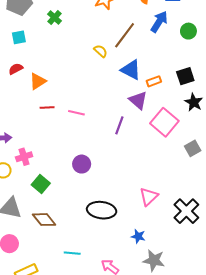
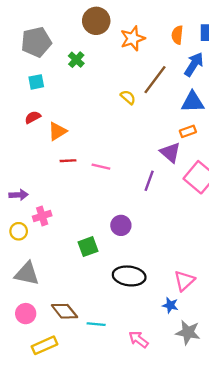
blue triangle: (131, 70) -> (193, 102), moved, turned -30
purple circle: (82, 164) -> (121, 225), moved
green square: (41, 184) -> (88, 247), moved, turned 30
pink triangle: (149, 197) -> (184, 281), moved
brown diamond: (44, 220) -> (64, 311), moved

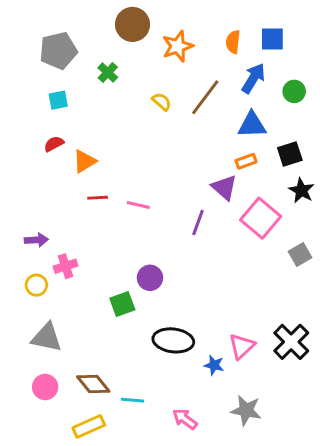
yellow semicircle: (128, 97) -> (162, 102), moved
purple circle: (121, 225) -> (150, 278), moved
blue star: (170, 305) -> (214, 365), moved
yellow rectangle: (44, 345) -> (89, 426), moved

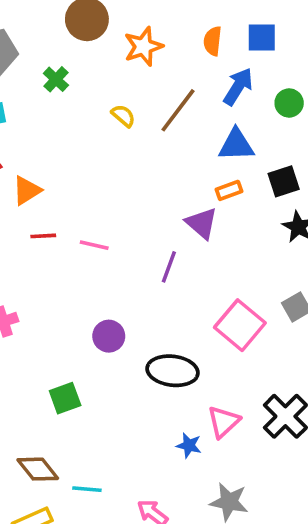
pink square: (261, 218) -> (240, 325), moved
green square: (122, 304) -> (65, 398), moved
black ellipse: (173, 340) -> (173, 371), moved

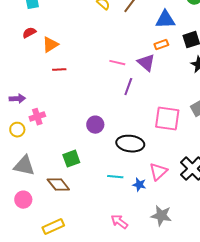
pink line: (94, 245) -> (117, 63), moved
pink square: (240, 325) -> (167, 119), turned -32
brown diamond: (38, 469) -> (58, 185), moved
cyan line: (87, 489) -> (115, 177), moved

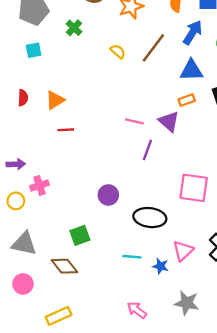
red semicircle: (29, 33) -> (23, 98), moved, turned 120

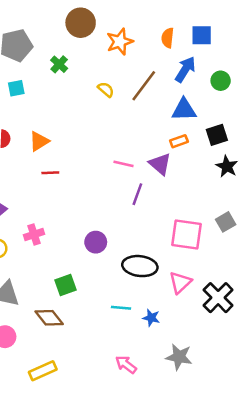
pink cross: (40, 186) -> (34, 235), moved
pink triangle: (183, 251) -> (180, 282), moved

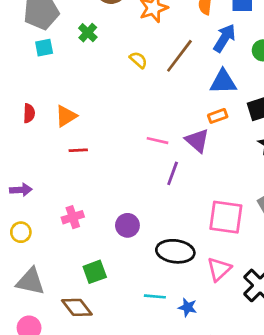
cyan square: (16, 88) -> (44, 48), moved
pink cross: (34, 235) -> (73, 217), moved

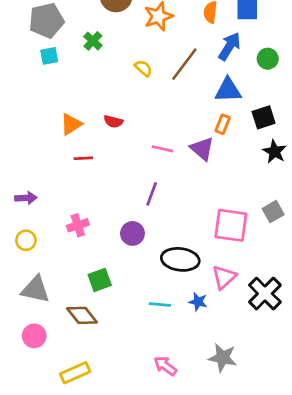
red semicircle: (29, 113) -> (113, 121), moved, turned 102
orange rectangle: (218, 116) -> (223, 124), turned -48
purple line: (173, 173) -> (152, 194), moved
blue star: (188, 307) -> (198, 302), moved

